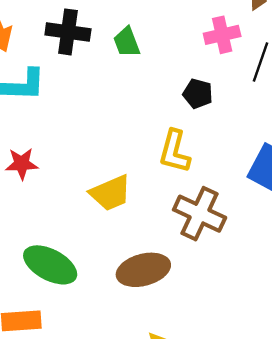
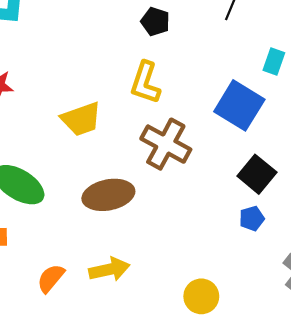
black pentagon: (198, 94) -> (155, 22), moved

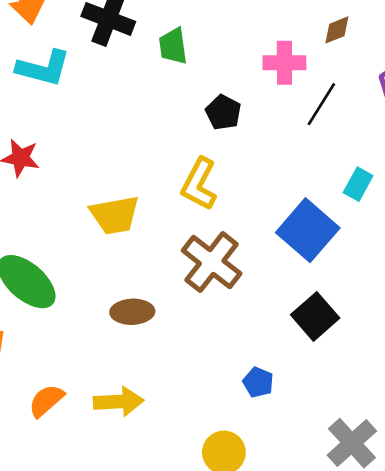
brown ellipse: (108, 195) -> (132, 312), size x0.7
blue pentagon: (252, 218) -> (258, 382), moved, turned 30

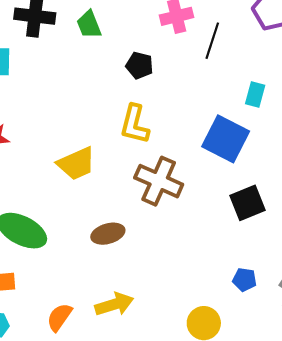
black square: (315, 316) -> (247, 203), turned 33
blue pentagon: (258, 382) -> (244, 280), moved

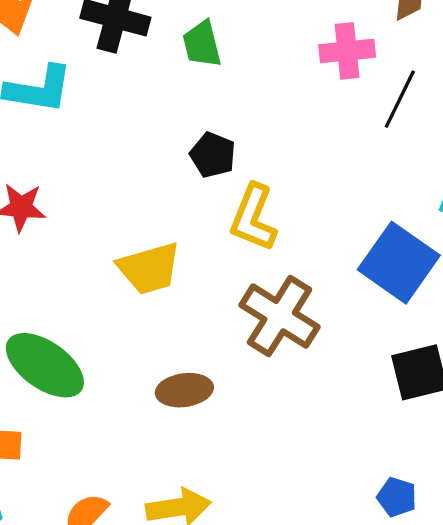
black pentagon: (139, 65) -> (213, 155), moved

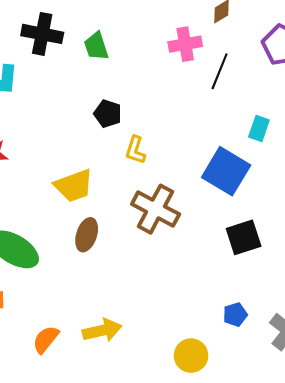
yellow L-shape: (253, 218) -> (135, 150), size x0.7
brown ellipse: (184, 390) -> (87, 235), moved, turned -60
blue pentagon: (397, 497) -> (235, 315), turned -30

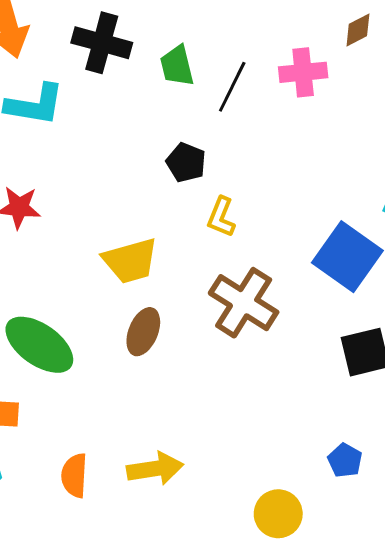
black line: (220, 71) -> (232, 87), moved
blue pentagon: (235, 315) -> (345, 460), turned -30
orange semicircle: (46, 339) -> (74, 475), turned -40

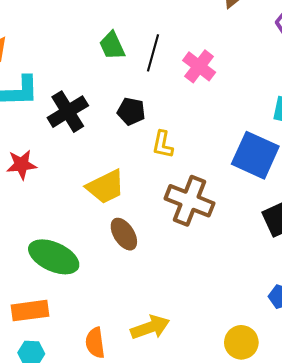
black cross: (102, 43) -> (68, 112), moved, turned -36
pink cross: (303, 72) -> (199, 66), moved, turned -36
brown ellipse: (143, 332) -> (124, 234), turned -44

